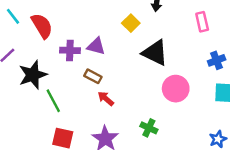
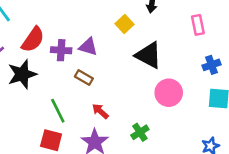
red semicircle: (42, 26) -> (33, 40), moved, turned 64
red arrow: (106, 99) -> (100, 111), moved
green line: (53, 101) -> (58, 111), moved
green cross: (149, 128) -> (140, 132), turned 30

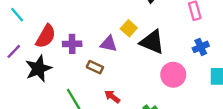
yellow square: (124, 24) -> (129, 28), moved
purple triangle: (88, 47) -> (109, 44), moved
blue cross: (211, 65) -> (201, 47), moved

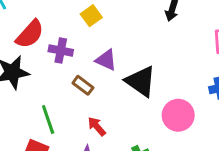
yellow square: (129, 28) -> (91, 16), moved
black triangle: (152, 42) -> (141, 81), moved

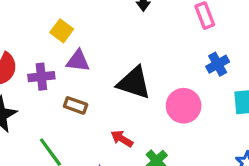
purple triangle: (106, 60) -> (78, 61), moved
red arrow: (97, 126) -> (122, 139), moved

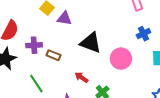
purple triangle: (78, 61) -> (64, 18), moved
purple cross: (41, 77) -> (34, 45), moved

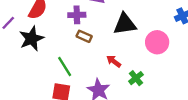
black triangle: (91, 43) -> (125, 24), turned -30
purple cross: (34, 45) -> (77, 15), moved

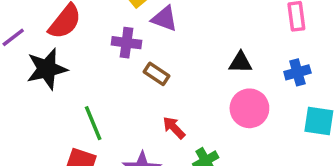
black triangle: (125, 24) -> (240, 62), moved, size x0.6
brown rectangle: (84, 36) -> (156, 74), moved

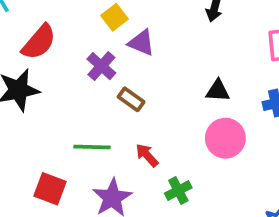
purple cross: (126, 43) -> (101, 66), turned 32
green line: (93, 123) -> (92, 147), moved, turned -68

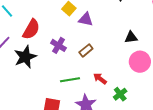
purple cross: (101, 66) -> (59, 45), moved
brown rectangle: (131, 99) -> (86, 50), turned -64

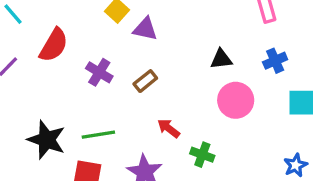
black star: (25, 57) -> (47, 140), moved, turned -30
green line: (70, 80) -> (98, 135), moved
green cross: (120, 94) -> (202, 155), turned -32

